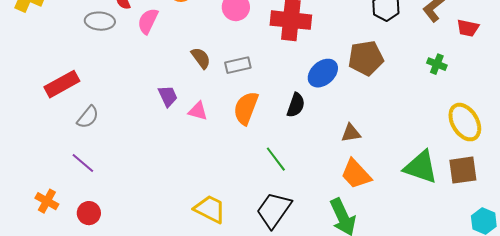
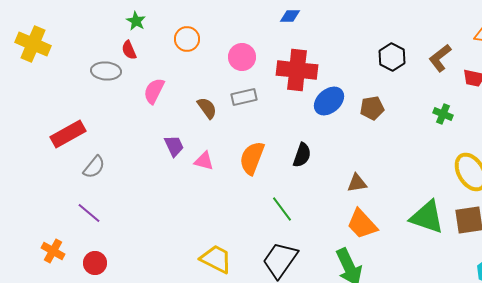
pink semicircle: (148, 21) -> (154, 91), moved
brown pentagon: (366, 58) -> (372, 108), size x0.7
gray rectangle: (238, 65) -> (244, 97), moved
blue ellipse: (323, 73) -> (329, 101), moved

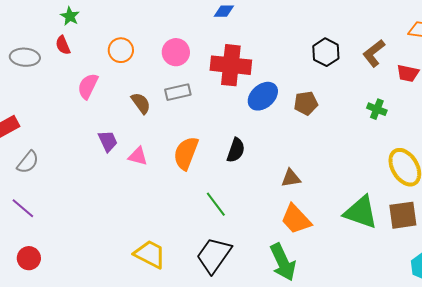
orange circle: (187, 39) -> (121, 50), moved
gray ellipse: (106, 71) -> (25, 57), moved

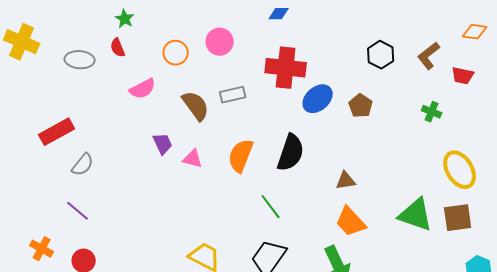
pink circle: (176, 52) -> (220, 42), moved
pink semicircle: (88, 86) -> (143, 89), turned -144
brown semicircle: (141, 103) -> (196, 106), size x1.4
brown pentagon: (306, 103) -> (361, 106), turned -30
black semicircle: (236, 150) -> (291, 153), size x1.5

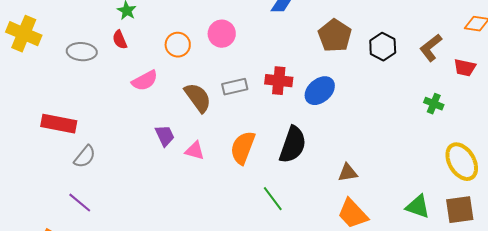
red cross: (286, 68) -> (279, 81), moved, size x0.7
brown pentagon: (361, 106) -> (335, 36), moved, size x1.4
red rectangle: (57, 132) -> (59, 124), turned 40
green triangle: (416, 215) -> (418, 207), size x0.7

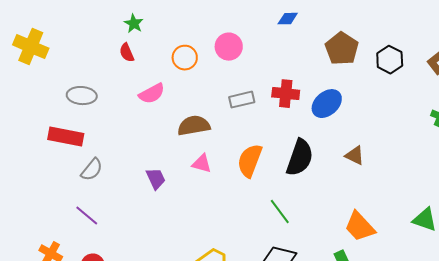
gray ellipse: (82, 52) -> (82, 96), moved
brown semicircle: (198, 98) -> (194, 126), moved, turned -64
purple trapezoid: (165, 136) -> (156, 179), moved
brown triangle: (348, 173) -> (355, 156), moved, turned 35

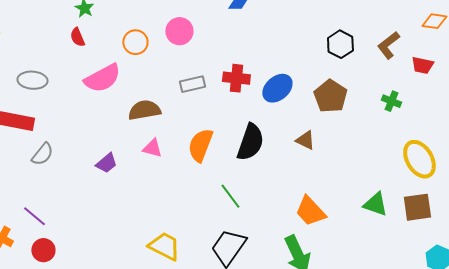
brown pentagon: (342, 49) -> (330, 96), moved
pink semicircle: (152, 94) -> (102, 78), size x1.4
purple trapezoid: (156, 179) -> (106, 163), turned 75
purple line: (87, 216) -> (34, 216), moved

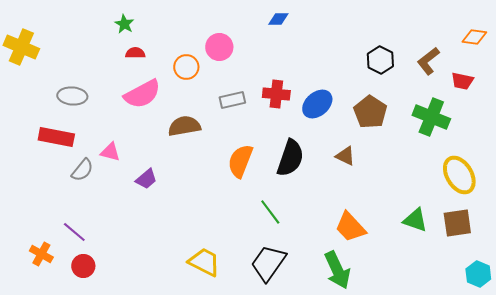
red semicircle: (77, 37) -> (135, 53), moved, turned 114
orange circle: (135, 42) -> (186, 67), moved
green cross: (391, 101) -> (431, 117), size x1.8
pink triangle: (152, 148) -> (110, 152), moved

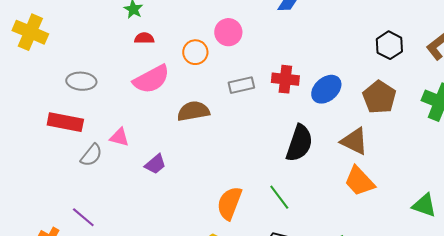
brown triangle: (345, 156) -> (354, 141), size x1.4
orange semicircle: (240, 161) -> (229, 203), moved
orange trapezoid: (350, 227) -> (359, 181), moved

